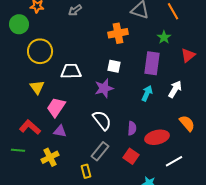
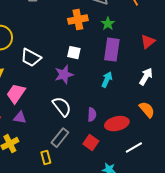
green star: (164, 37) -> (108, 24), moved
white trapezoid: (71, 71) -> (31, 58), turned -150
white arrow: (175, 89) -> (146, 77), moved

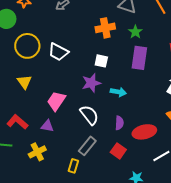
white trapezoid: (31, 58) -> (58, 52), moved
cyan arrow: (107, 80) -> (118, 92), moved, turned 77
pink trapezoid: (16, 94) -> (56, 101), moved
yellow rectangle: (46, 158) -> (73, 166), turned 32

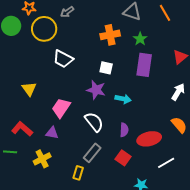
yellow circle: (27, 46) -> (44, 29), moved
purple star: (91, 83) -> (96, 90), turned 30

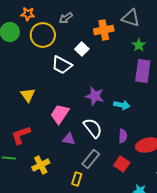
orange cross: (110, 35) -> (104, 30), moved
white square: (106, 68) -> (82, 49), moved, turned 32
red L-shape: (22, 129) -> (21, 135), turned -60
purple triangle: (52, 133) -> (69, 139), moved

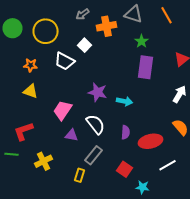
orange star: (28, 14) -> (30, 65), moved
gray arrow: (66, 18) -> (82, 14), moved
yellow triangle: (28, 95) -> (30, 91), turned -35
red square: (122, 164) -> (124, 169), moved

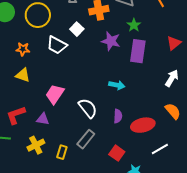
purple star: (98, 92) -> (111, 41), moved
purple triangle: (72, 135) -> (43, 119), moved
yellow rectangle: (80, 175) -> (62, 152), moved

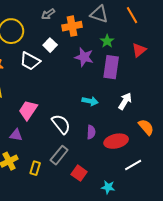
red triangle: (174, 43) -> (139, 50), moved
white arrow: (172, 78) -> (125, 101), moved
red square: (117, 153) -> (79, 173), moved

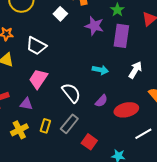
white trapezoid: (30, 61) -> (36, 46), moved
purple semicircle: (91, 132) -> (101, 101), turned 40
yellow rectangle: (35, 168) -> (45, 126), moved

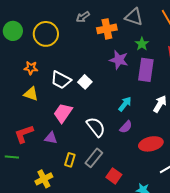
white square: (60, 14) -> (85, 82), moved
cyan arrow: (100, 70) -> (125, 104), turned -63
purple semicircle: (101, 101) -> (126, 127), moved
yellow cross: (19, 130) -> (44, 179), moved

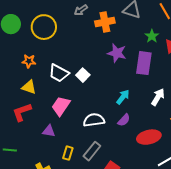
green star: (142, 44) -> (152, 36), moved
white semicircle: (96, 127) -> (94, 120), turned -60
red L-shape: (24, 134) -> (22, 112), moved

